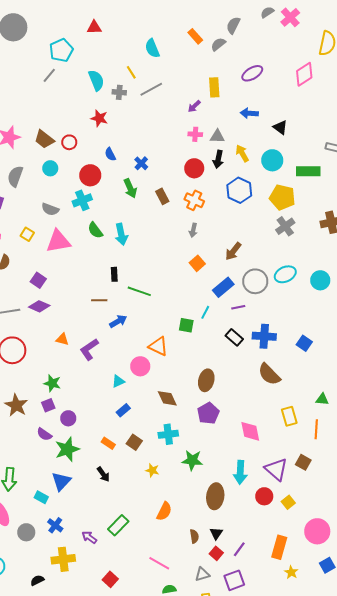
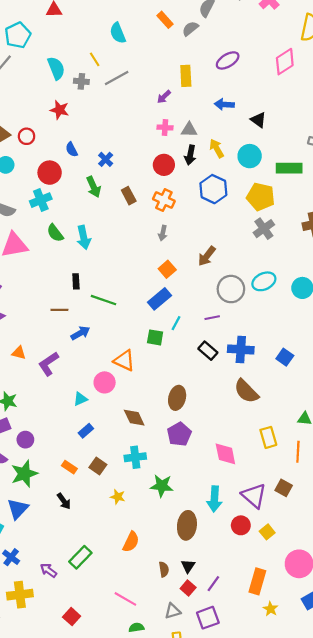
blue rectangle: (223, 287) -> (159, 299), moved

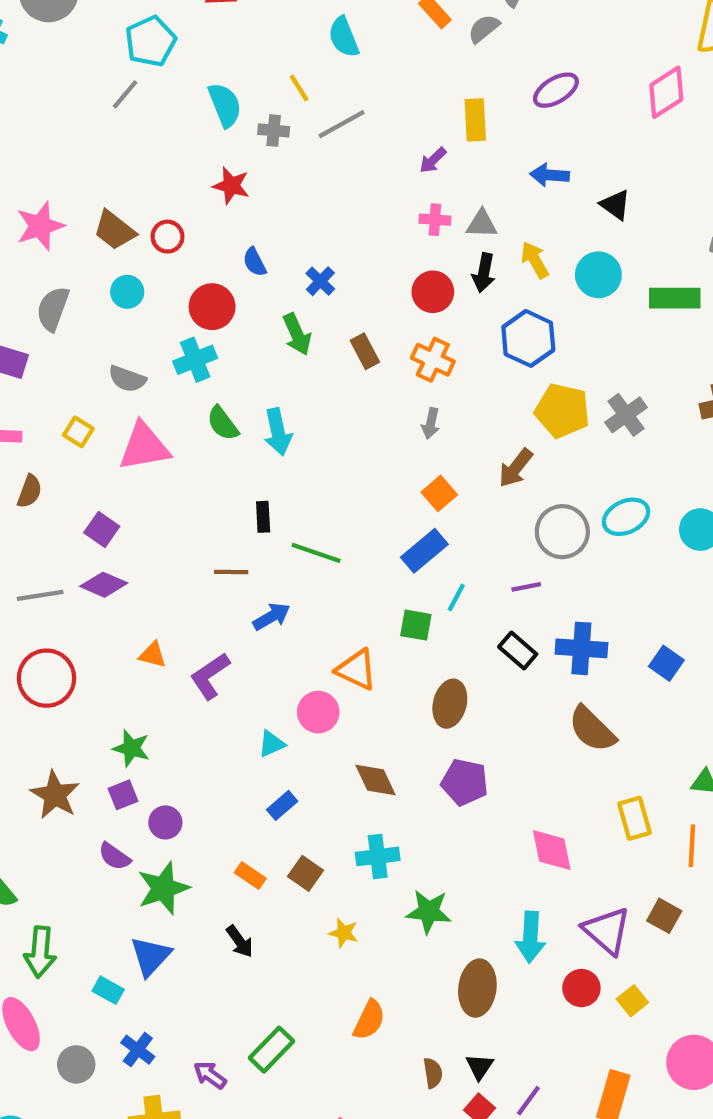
yellow pentagon: (261, 197) -> (562, 411), moved
brown ellipse: (177, 398) -> (450, 704), moved
purple pentagon: (179, 434) -> (465, 782), moved, turned -30

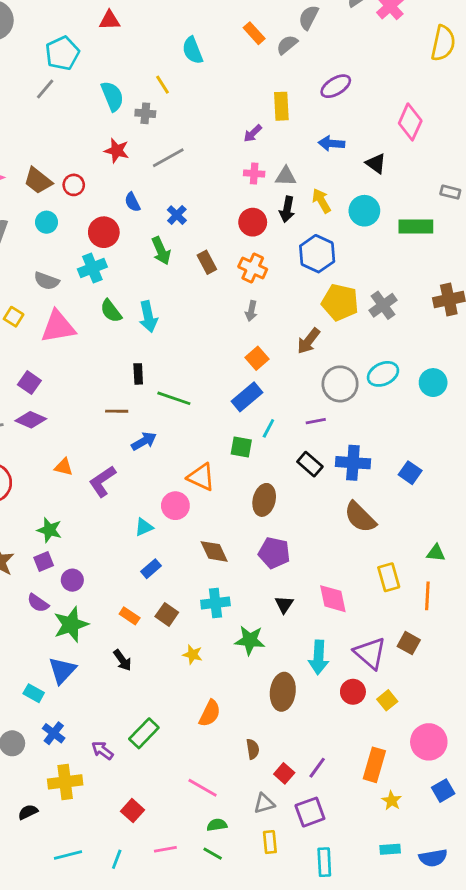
pink diamond: (666, 92) -> (410, 122), moved, turned -33
gray line: (342, 124) -> (168, 158), moved
black triangle: (480, 1067) -> (284, 604), moved

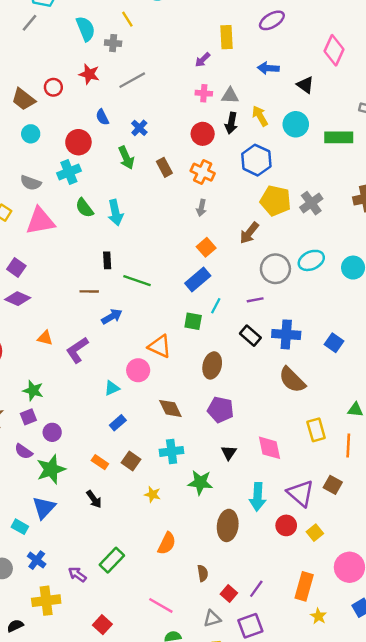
red circle: (74, 185) -> (53, 87), moved

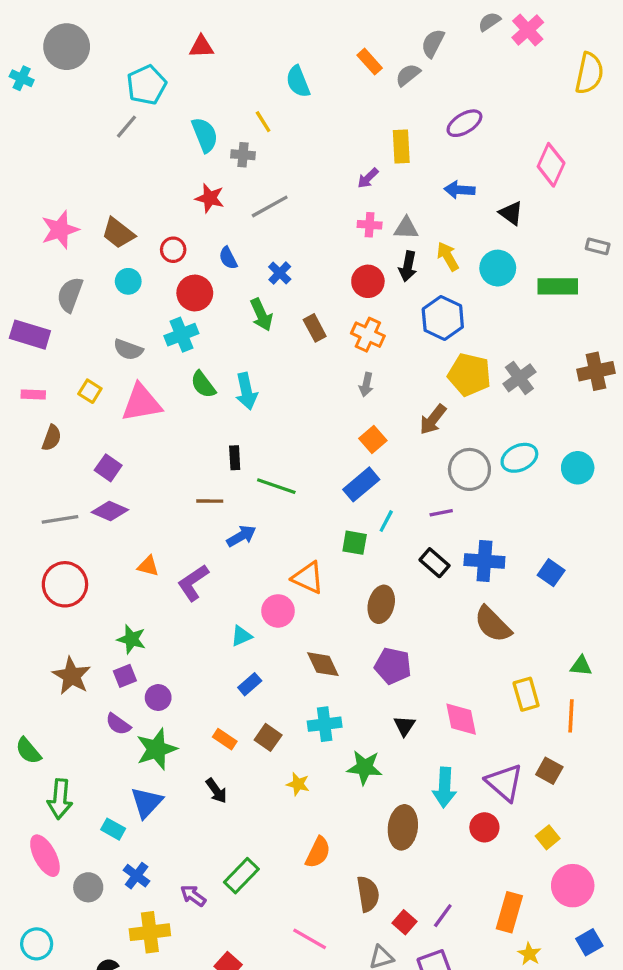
red circle: (53, 87) -> (173, 250), moved
yellow square: (315, 533) -> (548, 837), moved
brown semicircle: (203, 573) -> (368, 894), size x1.5

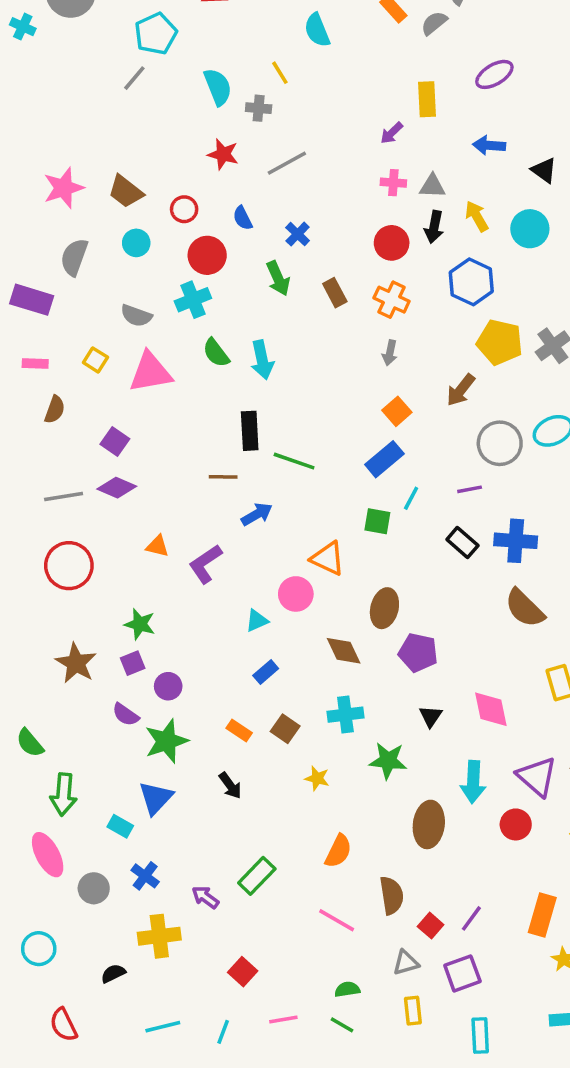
black rectangle: (235, 458) -> (250, 431), size x1.5
brown ellipse: (381, 604) -> (384, 608), moved
pink line: (310, 939) -> (337, 920), moved

